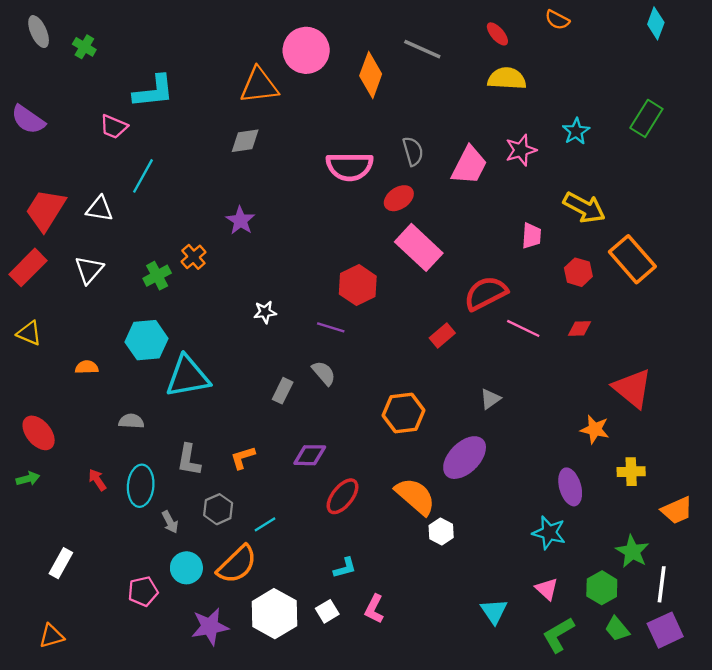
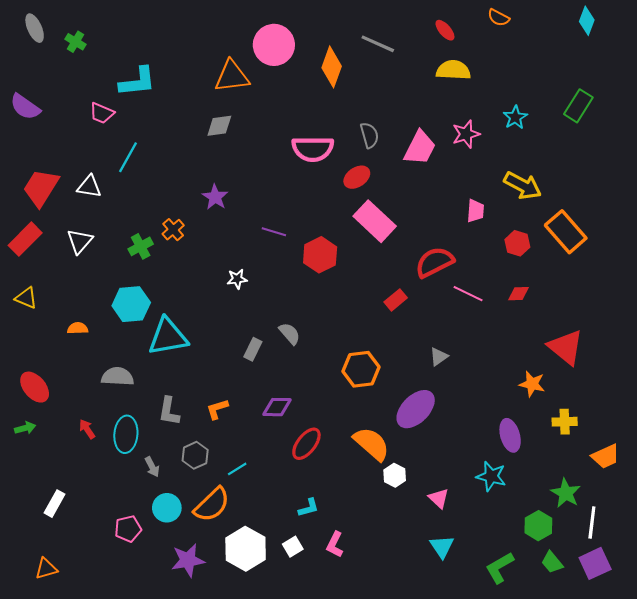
purple line: (331, 327) -> (274, 232), moved
gray semicircle: (131, 421) -> (118, 377), size x1.4
pink triangle: (547, 589) -> (439, 498), moved

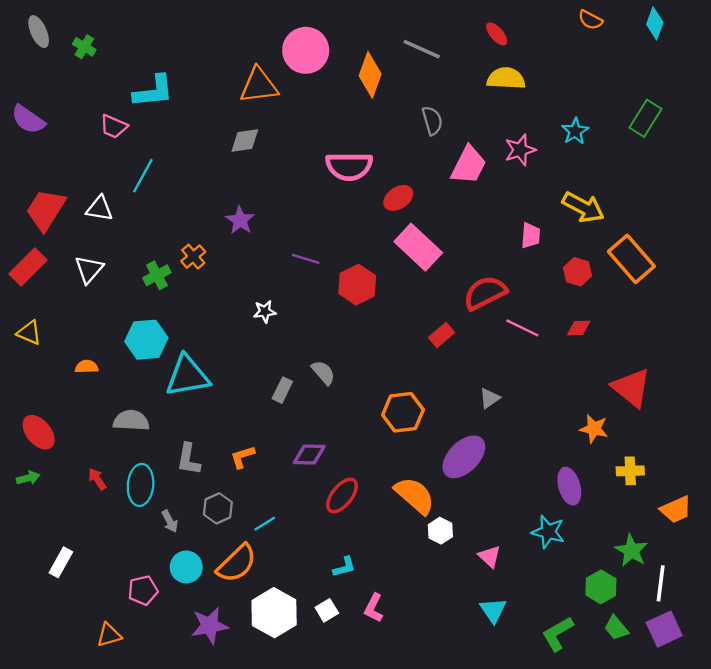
orange semicircle: (499, 18) -> (590, 20), moved
gray semicircle: (369, 135) -> (432, 121), moved
orange triangle: (46, 569) -> (109, 635), moved

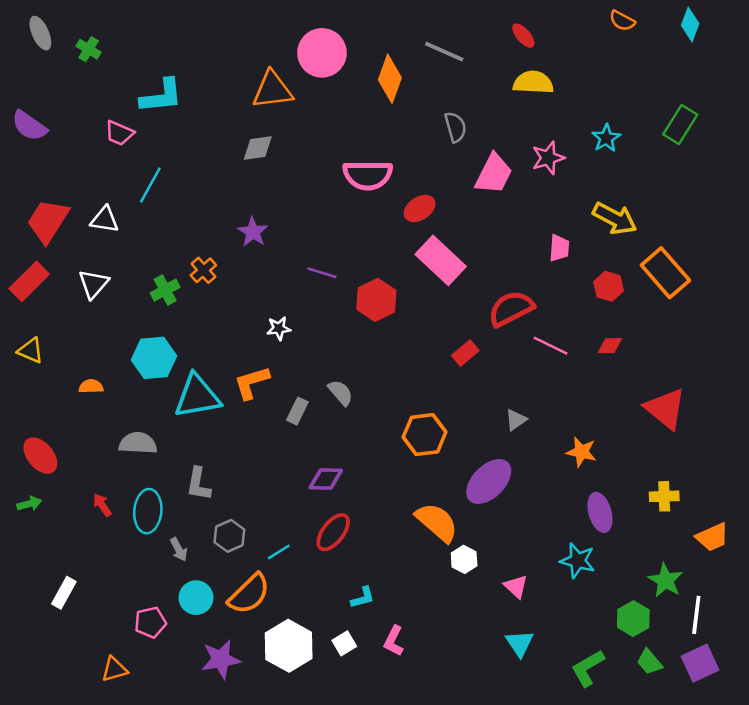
orange star: (594, 429) -> (581, 452), moved
orange L-shape: (242, 457) -> (252, 383), moved, size x1.4
red ellipse: (342, 495) -> (333, 532), moved

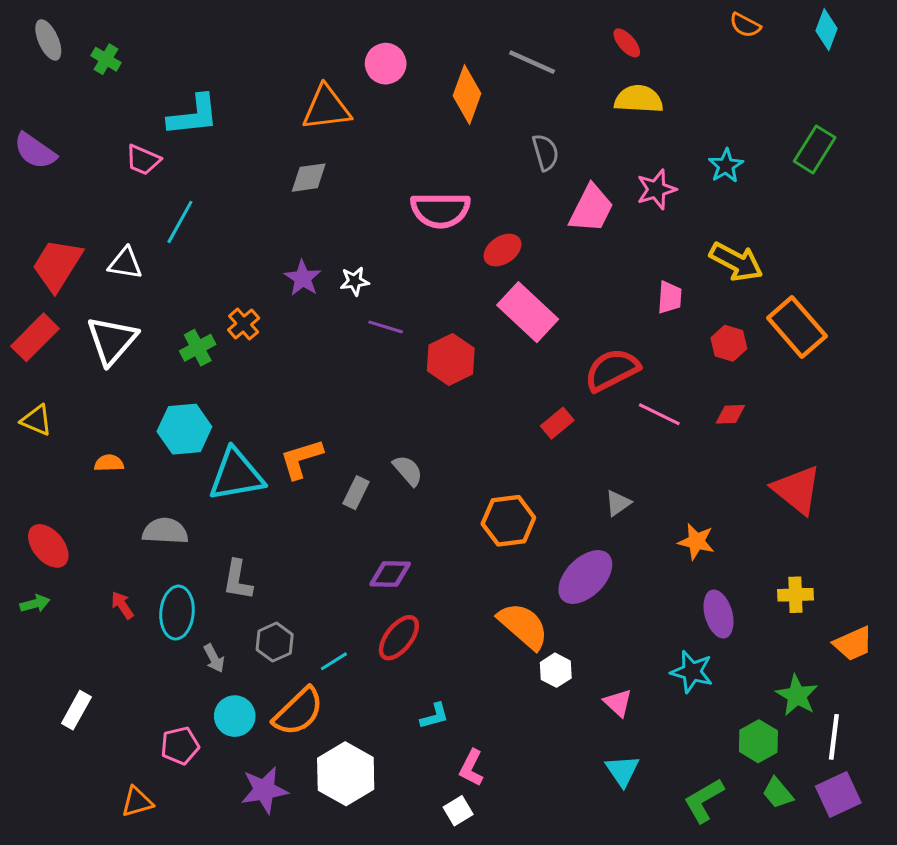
pink circle: (322, 53) -> (386, 64), size x0.7
white triangle: (93, 284) -> (112, 340), size x1.4
white star: (279, 328) -> (355, 281), moved
white square: (344, 643) -> (458, 811), moved

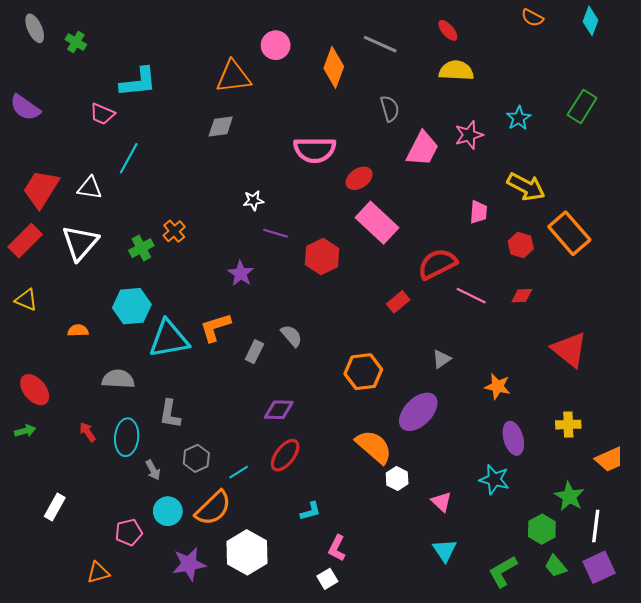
purple star: (303, 278) -> (241, 273), moved

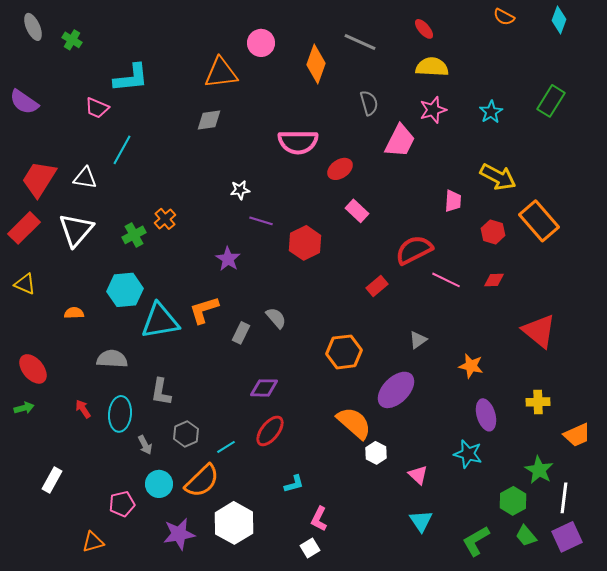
pink star: (469, 135) -> (433, 110), moved
pink rectangle: (377, 223) -> (357, 211), size x0.6

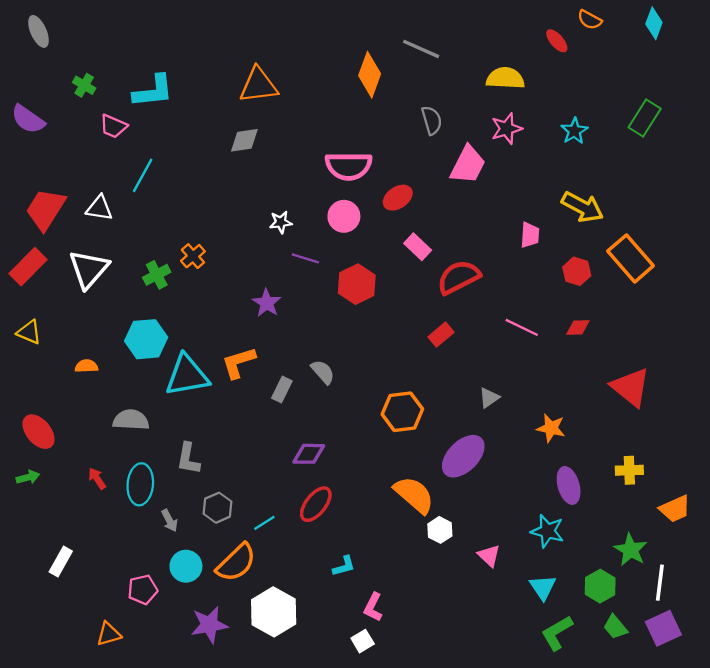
red ellipse: (424, 29) -> (557, 41), moved
green cross: (72, 40) -> (84, 85), moved
pink circle: (261, 43) -> (344, 216), moved
red semicircle: (414, 250) -> (459, 277), moved
cyan triangle: (421, 521) -> (543, 587), moved

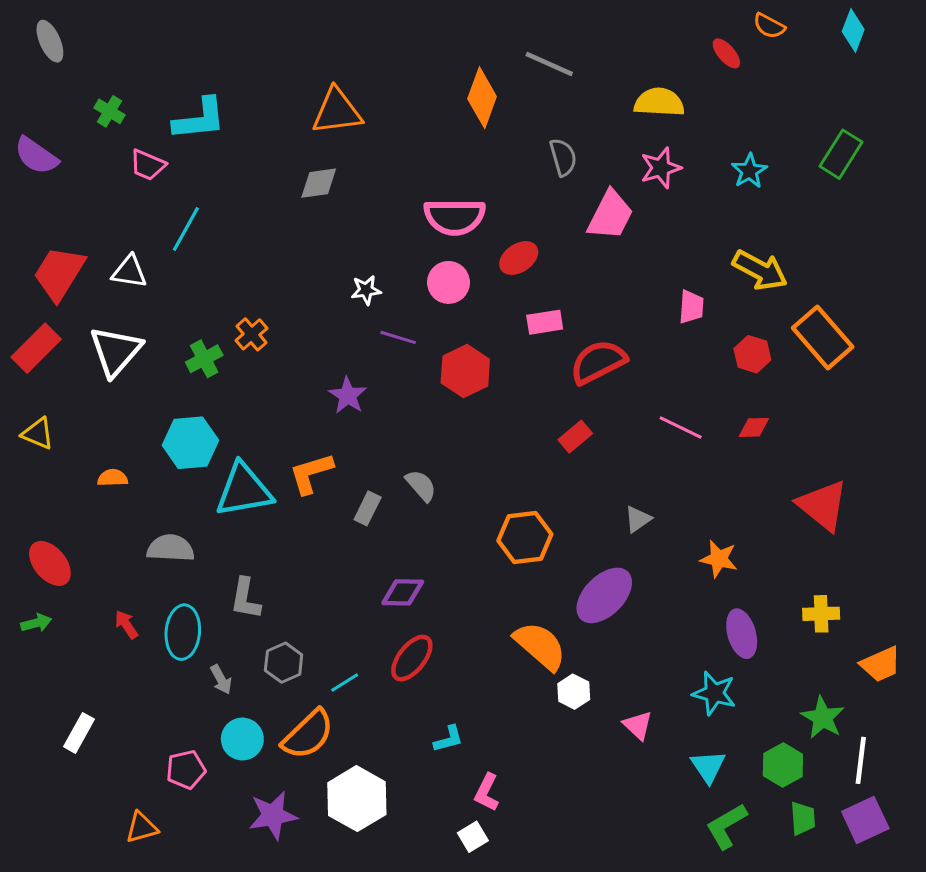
pink rectangle: (418, 247) -> (545, 322), turned -52
green trapezoid: (615, 627) -> (803, 818), turned -144

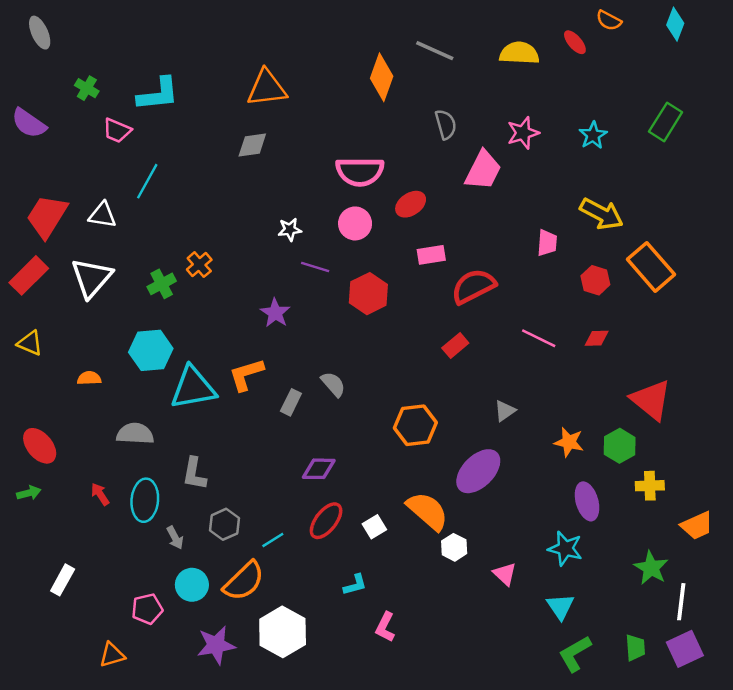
yellow semicircle: (659, 102) -> (519, 53), moved
green hexagon: (783, 765) -> (620, 446), moved
white square: (473, 837) -> (374, 527), moved

